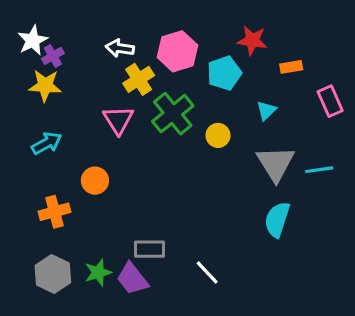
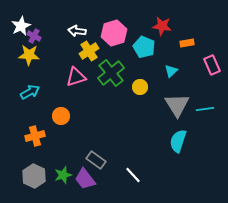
purple cross: (53, 56) -> (34, 36), turned -32
cyan pentagon: (224, 73) -> (144, 47), turned -30
pink triangle: (118, 120) -> (76, 77), turned 45
gray rectangle: (149, 249) -> (96, 160), turned 36

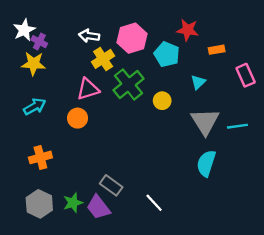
orange circle: (61, 116) -> (78, 118), moved

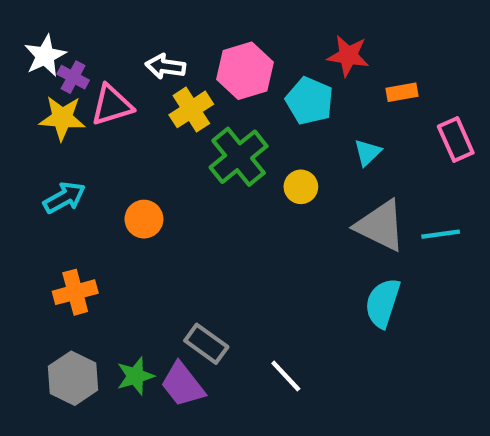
pink triangle: (88, 89) -> (112, 105), moved
gray triangle: (205, 122) -> (380, 226), turned -32

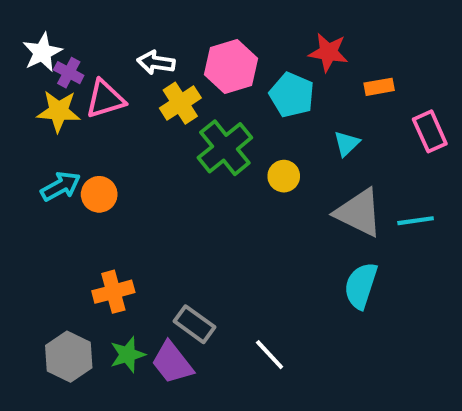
orange circle: (144, 219) -> (99, 194), moved
orange cross: (75, 292) -> (113, 292), moved

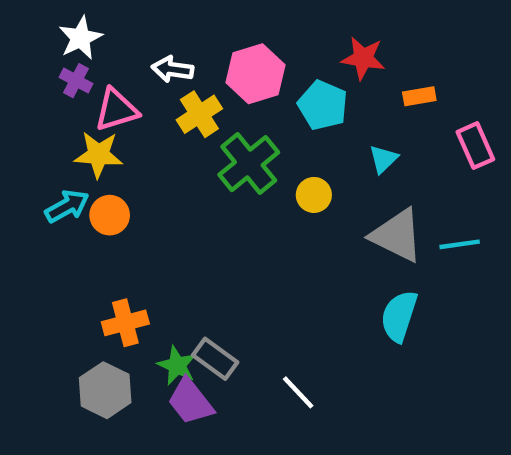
white star: (42, 52) -> (80, 38), moved
yellow star: (59, 111) -> (98, 155), moved
green star: (128, 355) -> (177, 365), moved, turned -30
gray hexagon: (69, 357) -> (105, 390), moved

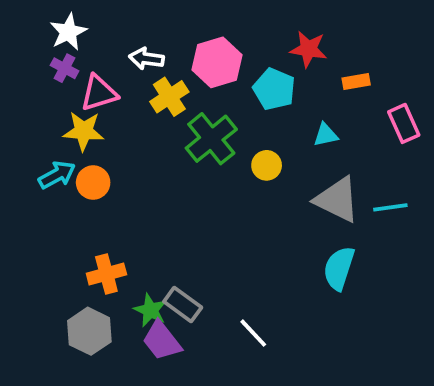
cyan triangle: (383, 159) -> (326, 135), turned 32

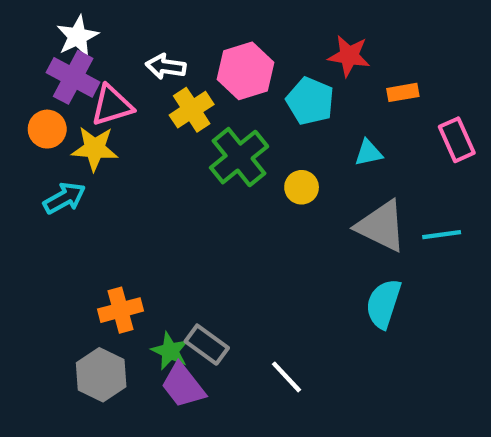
purple cross: (65, 68) -> (73, 77), size x1.6
orange circle: (93, 183) -> (47, 129), moved

